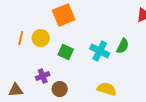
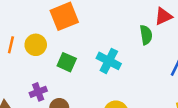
green semicircle: (123, 46) -> (146, 35), moved, turned -35

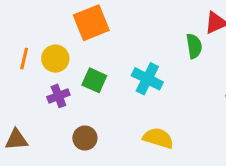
purple cross: (38, 92) -> (58, 96), moved

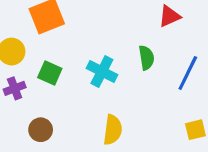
green semicircle: (194, 46) -> (146, 58), moved
yellow semicircle: (158, 138) -> (113, 130), turned 80

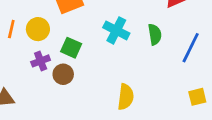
cyan cross: (102, 71) -> (116, 30), moved
brown circle: (41, 130) -> (63, 74), moved

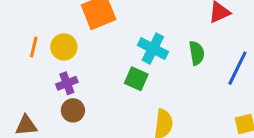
green square: (71, 48) -> (136, 79), moved
brown circle: (63, 74) -> (73, 110), moved

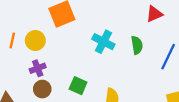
green square: (136, 79) -> (78, 86), moved

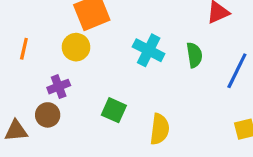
yellow circle: (35, 41) -> (76, 47), moved
brown circle: (42, 89) -> (48, 115), moved

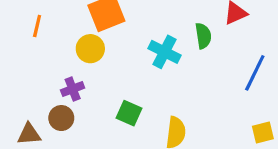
orange line: (24, 49) -> (37, 26), moved
green semicircle: (194, 55) -> (203, 36), moved

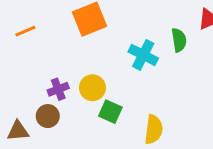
orange line: (37, 26) -> (25, 31), turned 54
yellow circle: (90, 49) -> (92, 88), moved

